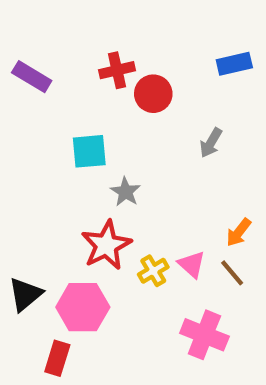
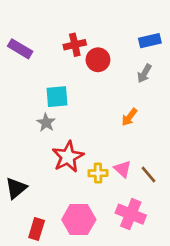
gray arrow: (211, 143) -> (144, 73), moved
gray star: (126, 192) -> (46, 123), moved
orange arrow: (239, 232) -> (129, 117), moved
yellow cross: (153, 271) -> (98, 173), turned 30
pink hexagon: (83, 307) -> (79, 220), moved

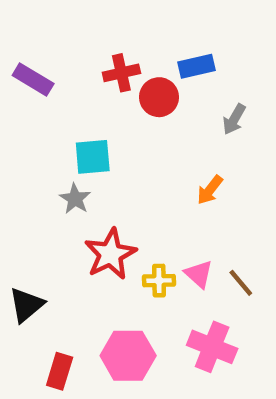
blue rectangle: (150, 41) -> (197, 66), moved

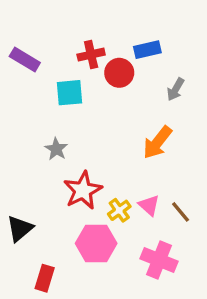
cyan square: (93, 157) -> (70, 93), moved
orange arrow: (210, 190) -> (157, 142), size x1.5
yellow cross: (159, 281) -> (119, 210), turned -35
pink hexagon: (128, 356) -> (96, 243), moved

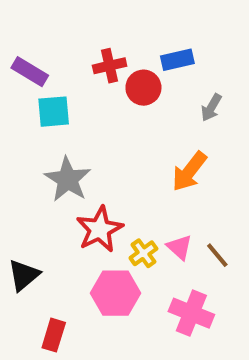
cyan square: (70, 93) -> (54, 112), moved
gray star: (56, 149) -> (68, 179), size x1.6

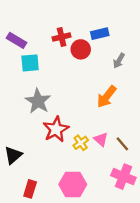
pink hexagon: (116, 293) -> (73, 184), moved
pink cross: (191, 313) -> (123, 177), moved

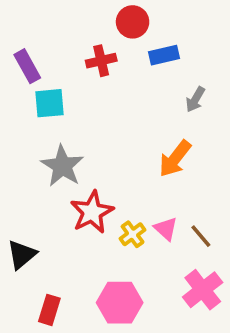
purple rectangle: (17, 40) -> (27, 66), turned 30
red circle: (81, 49) -> (133, 22), moved
pink cross: (123, 177) -> (203, 290), turned 30

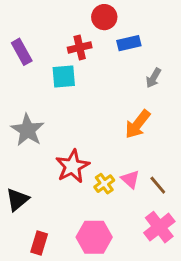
cyan square: (49, 103) -> (64, 76), moved
gray star: (62, 166) -> (27, 130), moved

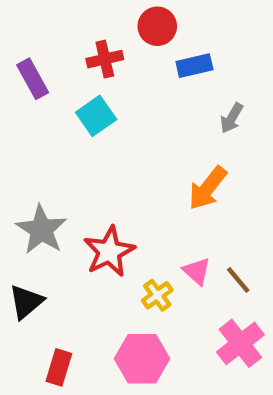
red cross: (80, 47) -> (105, 59), moved
cyan square: (64, 76) -> (96, 116), turned -30
gray star: (27, 130) -> (41, 230), moved
yellow cross: (104, 184) -> (157, 295), moved

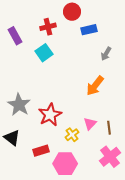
pink triangle: (197, 271) -> (90, 124), turned 32
brown line: (238, 280) -> (109, 128), turned 32
black triangle: (26, 302) -> (12, 138), turned -42
red rectangle: (59, 367) -> (41, 151), moved, turned 56

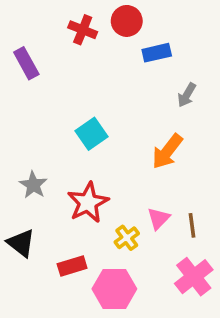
red cross: (48, 27) -> (83, 30), moved, turned 35
cyan square: (44, 53) -> (91, 134), moved
gray star: (19, 105) -> (33, 185), size x0.7

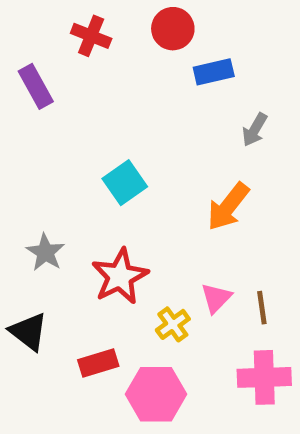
red cross: (83, 30) -> (91, 36), moved
pink cross: (194, 277) -> (264, 377), turned 36

